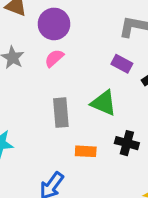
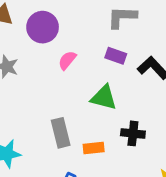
pink semicircle: (54, 58) -> (67, 60), moved
gray rectangle: (61, 113) -> (61, 133), moved

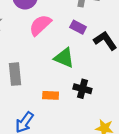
pink semicircle: (67, 60) -> (40, 25), size x1.5
gray rectangle: (61, 133) -> (15, 74), moved

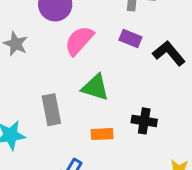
green triangle: (64, 58) -> (95, 87), moved

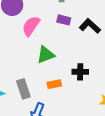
green triangle: (95, 87) -> (46, 55), turned -30
gray rectangle: (51, 110) -> (23, 89), moved

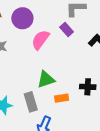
purple rectangle: (64, 20) -> (67, 29), moved, turned 32
green triangle: (46, 55) -> (46, 79), moved

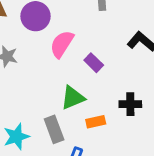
purple rectangle: (67, 29) -> (94, 63), moved

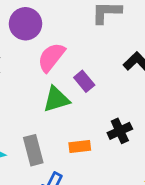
green triangle: (73, 98) -> (56, 99), moved
black cross: (130, 104) -> (120, 131), turned -30

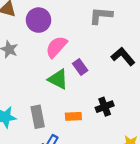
green triangle: (56, 99) -> (58, 79), turned 40

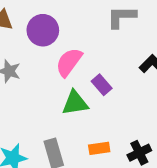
green triangle: (58, 79) -> (75, 103), turned -30
black cross: (105, 107) -> (139, 153), moved

